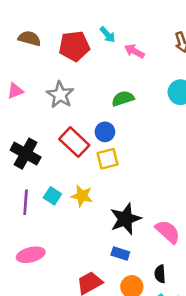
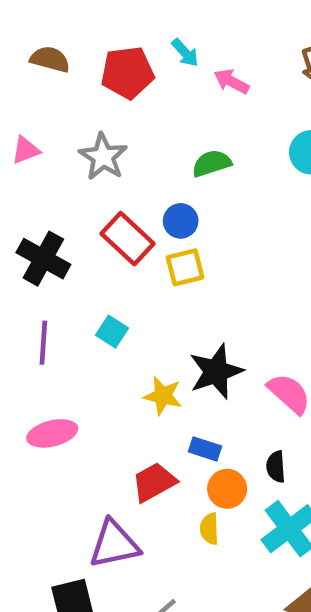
cyan square: (52, 196) -> (112, 332), moved
yellow star: (82, 196) -> (163, 396), moved
blue rectangle: (120, 253) -> (205, 449), moved

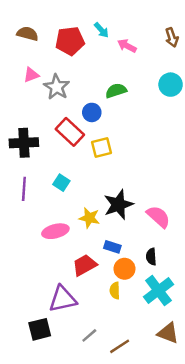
pink triangle: (26, 150) -> (31, 75), moved
blue circle: (181, 221) -> (92, 112), moved
black cross: (43, 259) -> (24, 143), turned -32
pink ellipse: (52, 433) -> (55, 231), moved

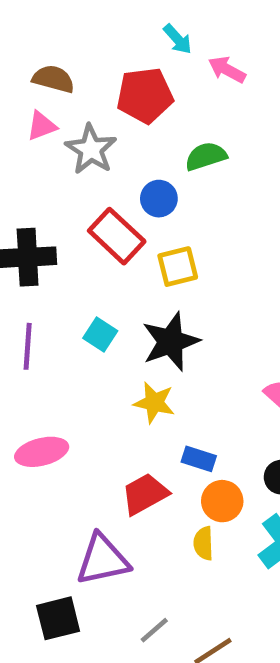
brown semicircle: (28, 34) -> (53, 79), moved
red pentagon: (70, 41) -> (145, 95), moved
black star: (118, 205) -> (171, 342), moved
pink ellipse: (55, 231) -> (42, 452), moved

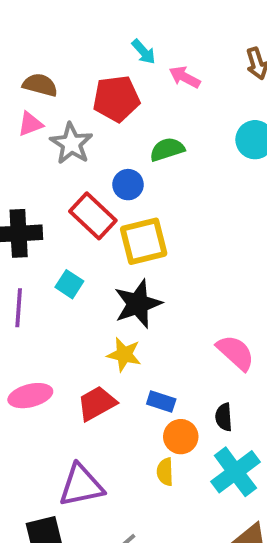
yellow square: (178, 267) -> (144, 241), size x1.4
cyan square: (100, 335) -> (69, 284), moved
red trapezoid: (145, 494) -> (97, 403), moved

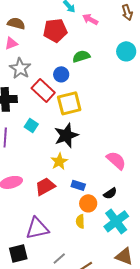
gray star: (71, 144) -> (20, 68), moved
yellow star: (124, 355) -> (59, 161), turned 30
black semicircle: (224, 417) -> (110, 193), turned -120

